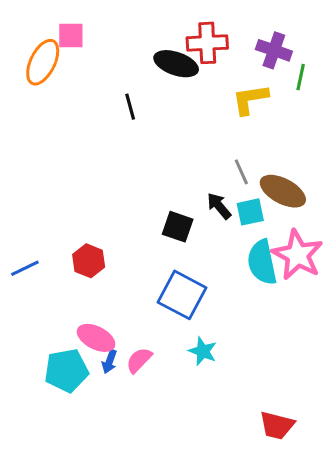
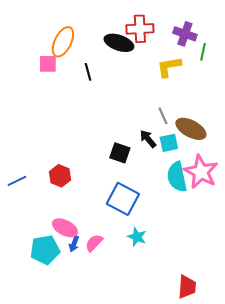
pink square: (71, 36) -> (48, 64), moved
orange ellipse: (43, 62) -> (63, 42), moved
red trapezoid: (277, 425) -> (187, 287), turned -100

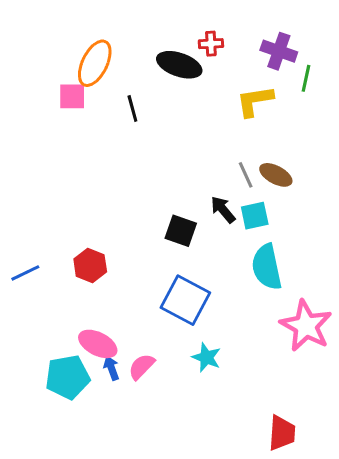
red cross: (140, 29) -> (211, 44), size x0.6
brown ellipse: (191, 129) -> (276, 175), moved, size x0.7
pink star: (201, 172) -> (306, 326), moved
blue arrow: (74, 244) -> (111, 368), turned 140

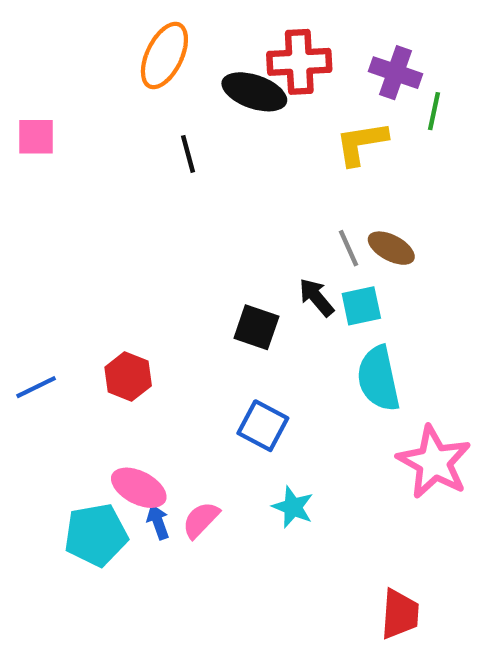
red cross: (211, 44) -> (299, 62), size x1.8
orange ellipse: (95, 63) -> (164, 55), moved
pink square: (72, 96) -> (36, 137), moved
blue square: (185, 300) -> (263, 426), size x0.7

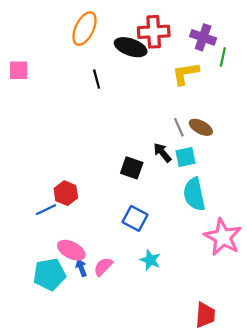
blue line: (36, 387) -> (46, 210), moved

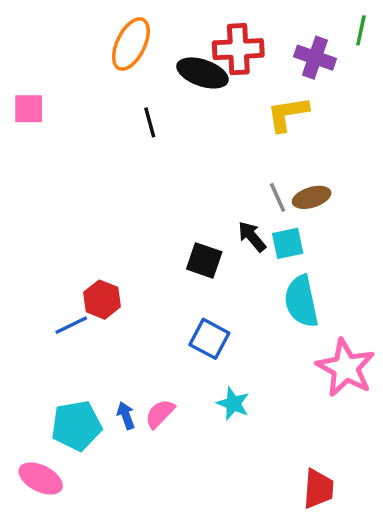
green line: (223, 57) -> (361, 30), moved
brown ellipse: (201, 127) -> (312, 197), turned -45
pink ellipse: (71, 250) -> (41, 478), moved

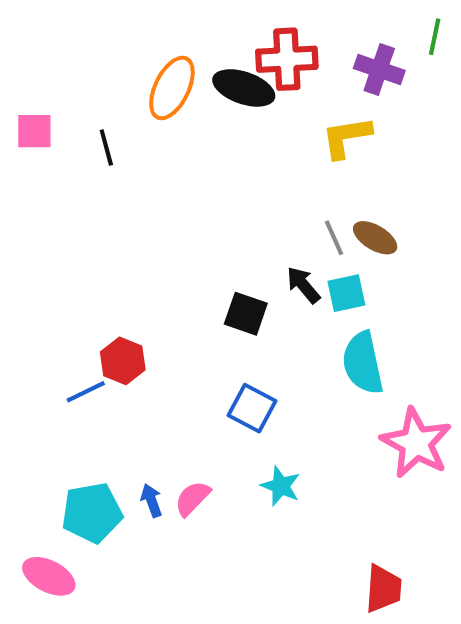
orange ellipse: (131, 44) -> (172, 88), moved
black line: (150, 122) -> (106, 147), moved
brown ellipse: (312, 197) -> (375, 238), turned 48

